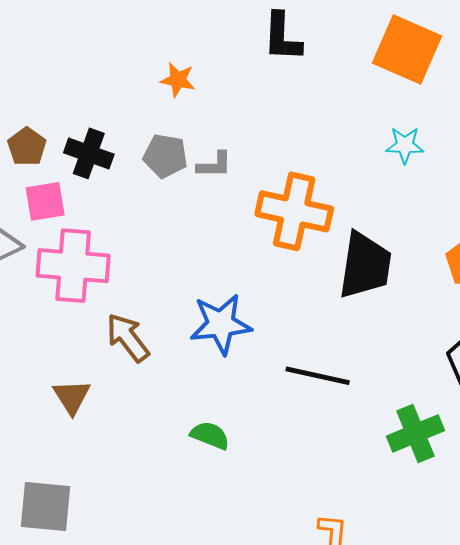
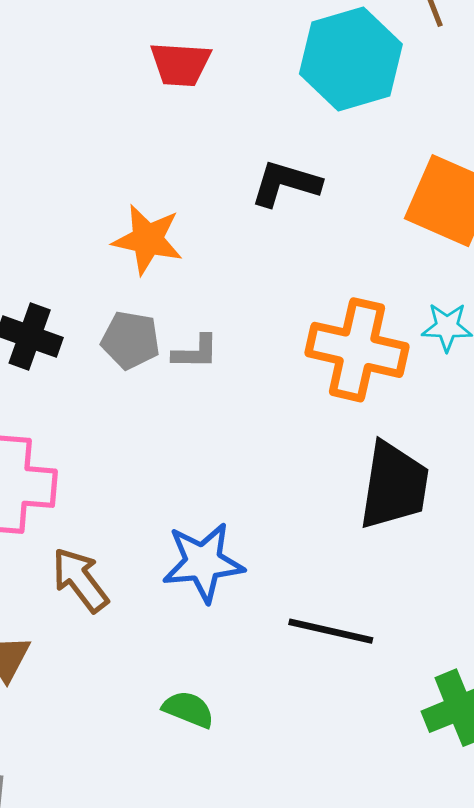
black L-shape: (282, 37) -> (286, 183), turned 104
orange star: (178, 80) -> (148, 240), size x1.5
orange cross: (294, 211) -> (357, 350), moved

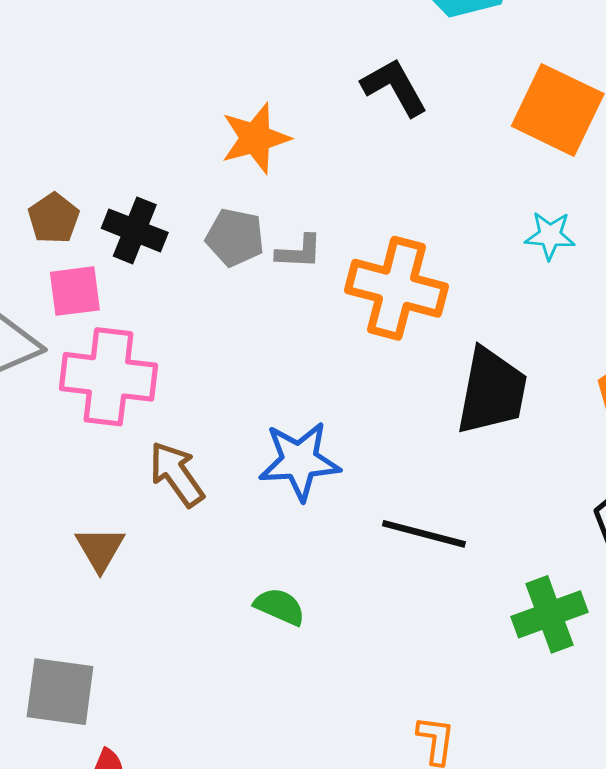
black L-shape: (286, 183) -> (395, 87), turned 42
orange star: (148, 240) -> (255, 138), turned -30
orange cross: (357, 350) -> (396, 288), moved

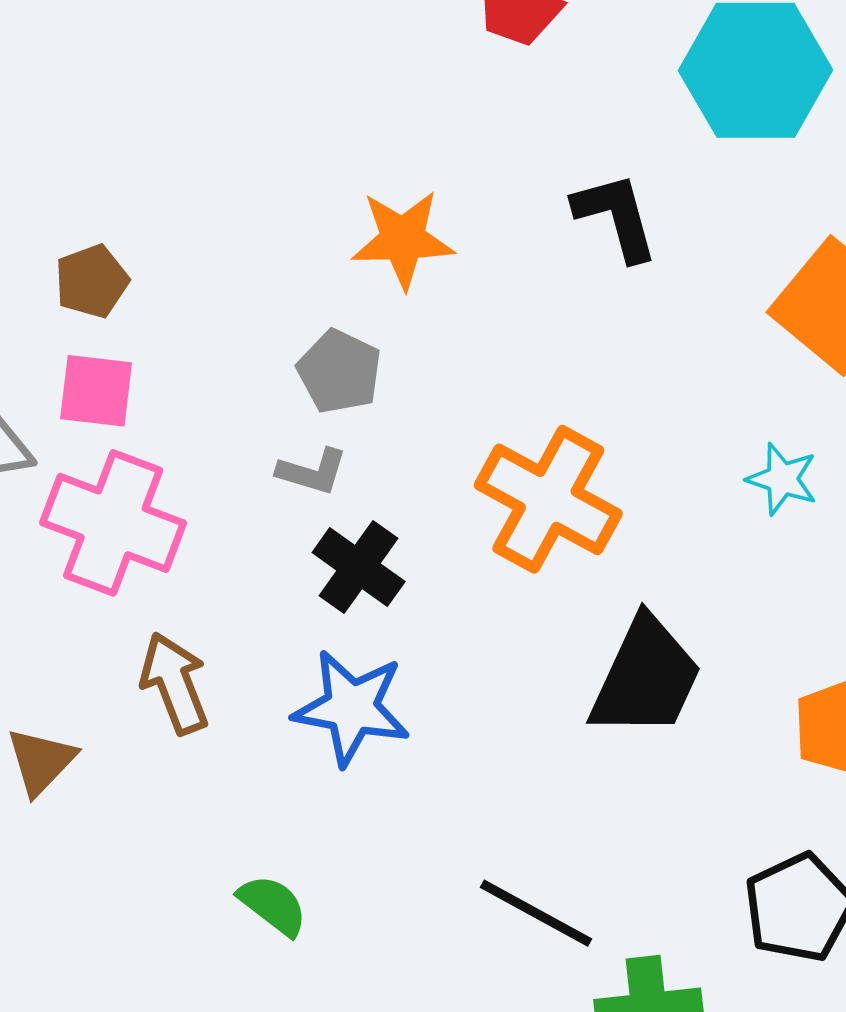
black cross: (135, 230) -> (359, 567), moved
gray L-shape: (299, 252) -> (312, 472), moved
black line: (424, 534) -> (536, 913), moved

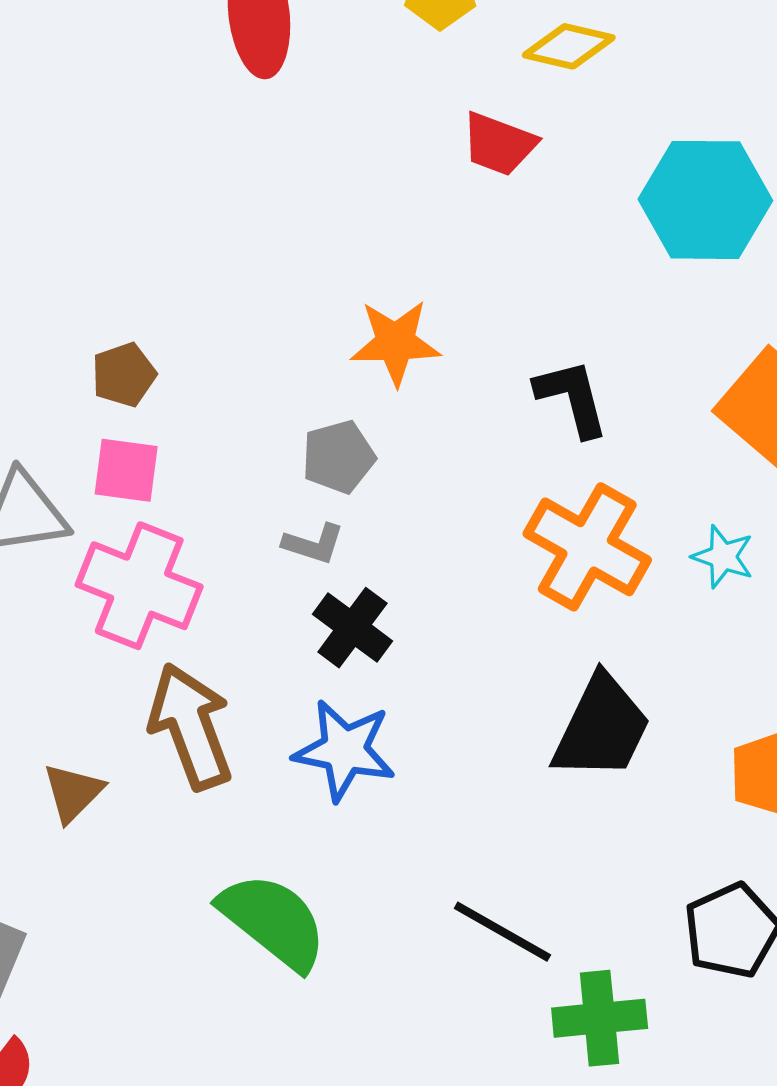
black L-shape: (616, 216) -> (572, 398), moved
gray pentagon: (339, 372) -> (339, 457), turned 30
orange cross: (548, 499) -> (587, 547), moved
brown arrow: (175, 683) -> (191, 726), size x1.4
green semicircle: (273, 905) -> (273, 921), size x1.8

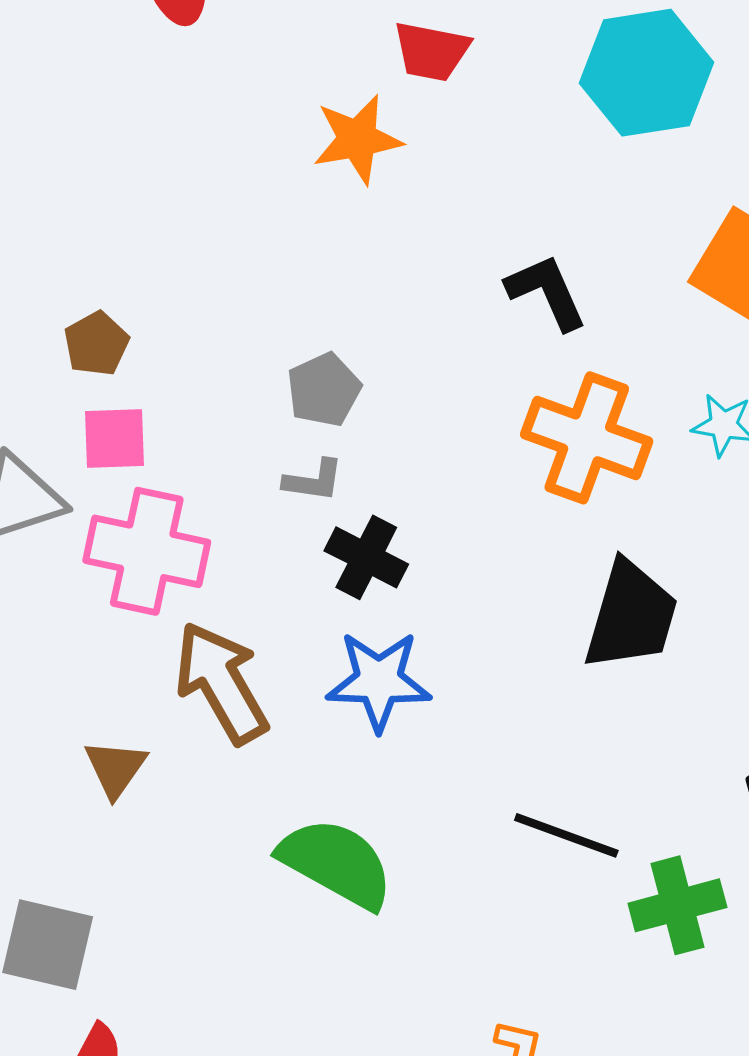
orange star: (396, 342) -> (357, 139), moved

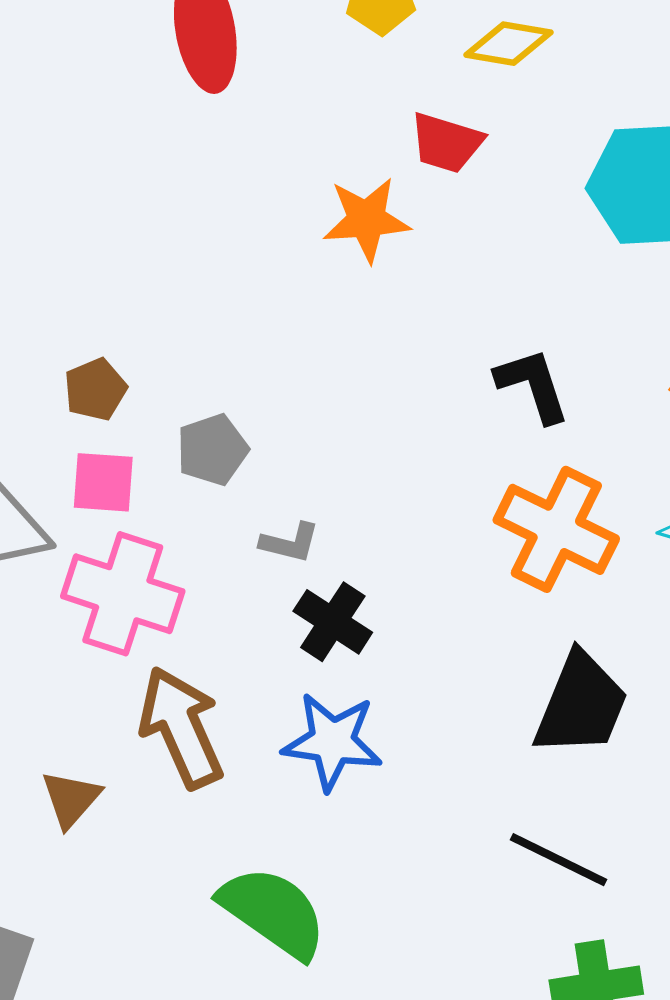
gray pentagon: (324, 390) -> (212, 450), moved
black line: (566, 835) -> (559, 860), moved

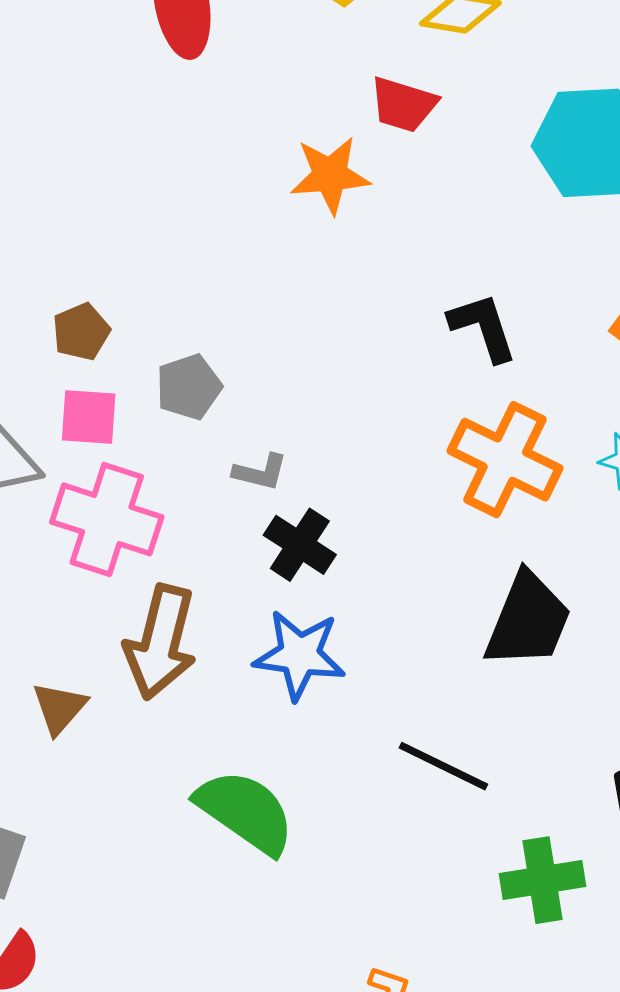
brown arrow: (181, 727) -> (161, 642), turned -142
black line: (559, 860) -> (443, 766), moved

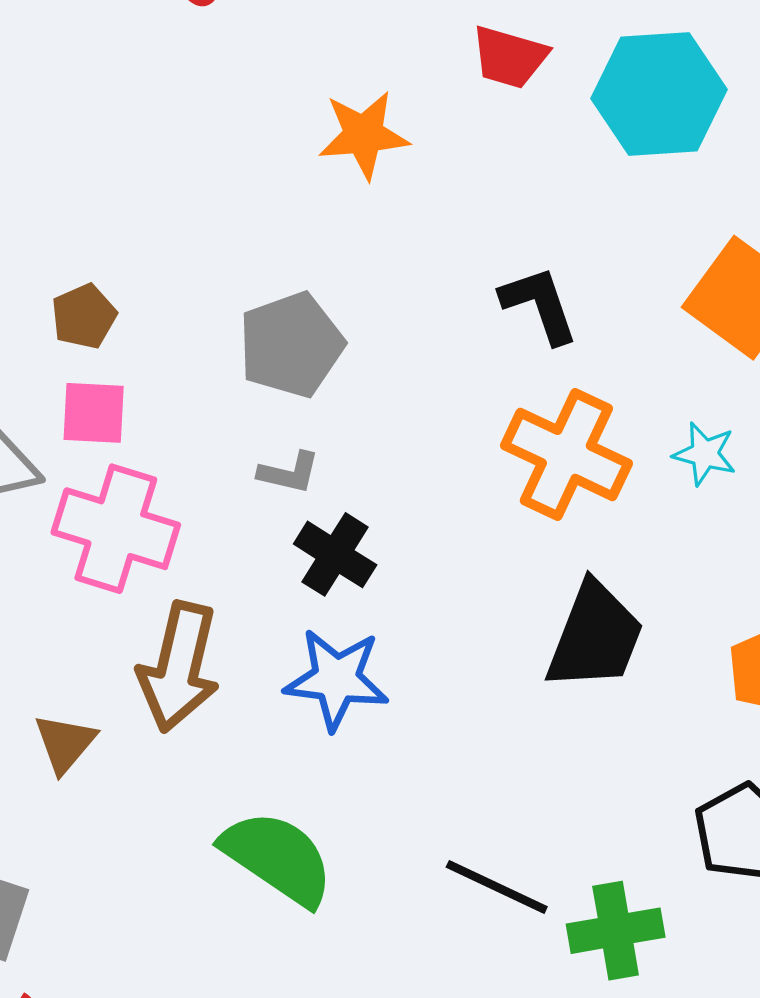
red trapezoid: (403, 104) -> (509, 57), moved
gray pentagon: (189, 387) -> (291, 345), moved, size x1.4
black line: (443, 766) -> (497, 887), moved

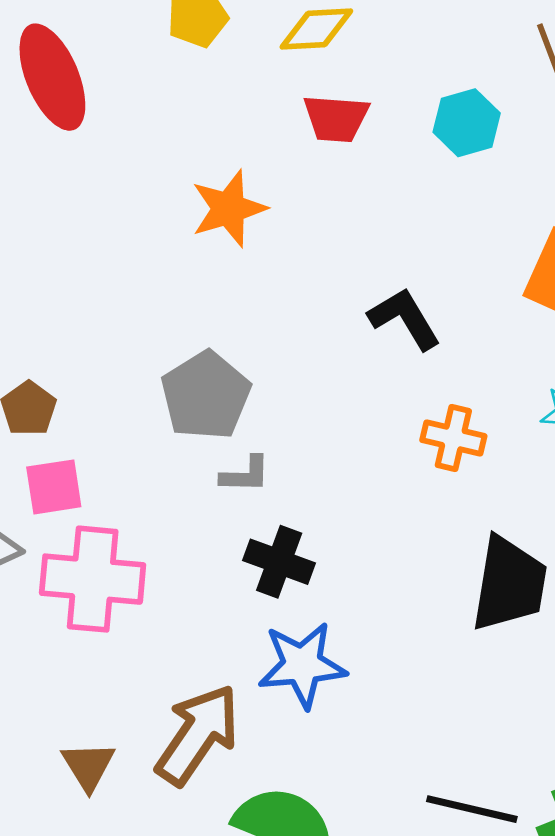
cyan hexagon: (659, 94) -> (467, 123), size x0.6
orange cross: (566, 454) -> (453, 438), size x0.6
gray L-shape: (289, 473) -> (245, 475), moved
brown arrow: (179, 667) -> (198, 735), moved, turned -147

